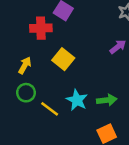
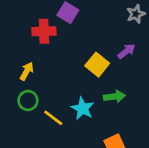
yellow square: (63, 59) -> (97, 65), moved
green arrow: (107, 100) -> (114, 96), moved

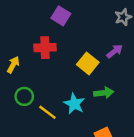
red cross: (44, 31) -> (45, 48), moved
yellow arrow: (27, 71) -> (13, 65), moved

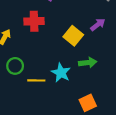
yellow line: (47, 112) -> (36, 80), turned -36

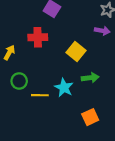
purple arrow: (98, 25) -> (102, 31), moved, turned 48

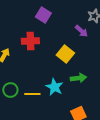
purple arrow: (102, 31) -> (81, 31), moved, turned 32
green circle: (19, 81) -> (10, 90), moved

